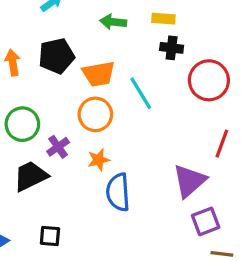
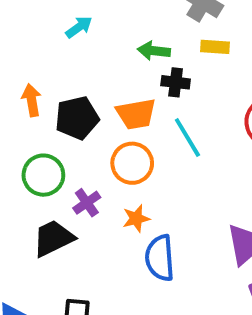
black cross: (172, 48) -> (176, 82), moved
black pentagon: (56, 56) -> (77, 118), moved

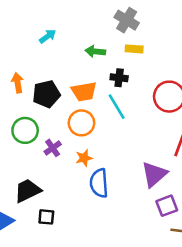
black cross: (176, 82) -> (119, 78), moved
black trapezoid: (53, 238) -> (28, 191), moved

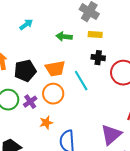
black cross: (119, 78) -> (98, 58), moved
purple cross: (53, 148) -> (30, 102), moved
orange star: (84, 158) -> (46, 123), moved

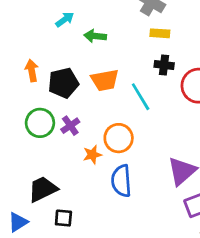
green arrow: (64, 37) -> (95, 36), moved
orange circle: (53, 94) -> (119, 138), moved

